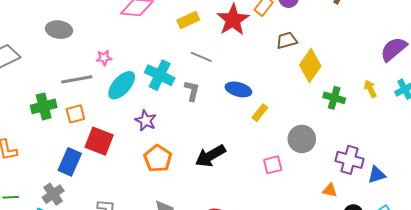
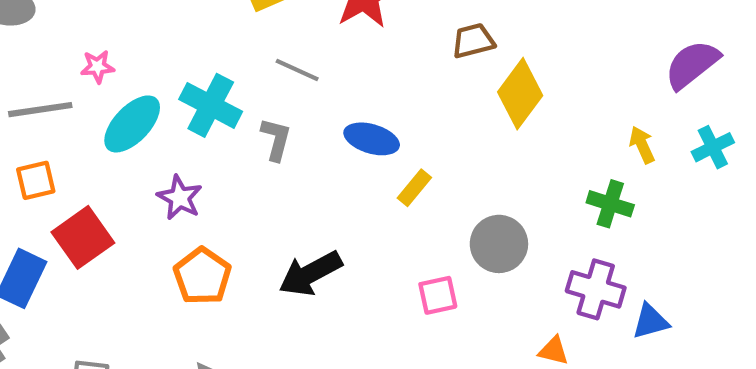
green cross: (334, 98) -> (610, 204), moved
red square: (99, 141) -> (83, 237), turned 32

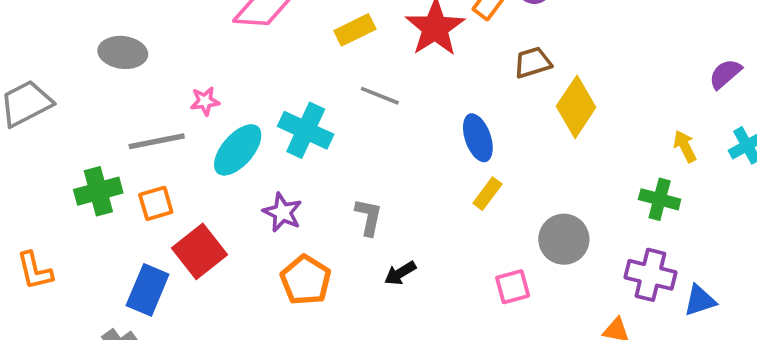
purple semicircle: (692, 65) -> (725, 74), size x0.7
gray L-shape: (276, 139) -> (369, 217), moved
blue ellipse: (372, 139) -> (478, 138), moved, turned 57
black arrow: (310, 273) -> (400, 273), size x0.6

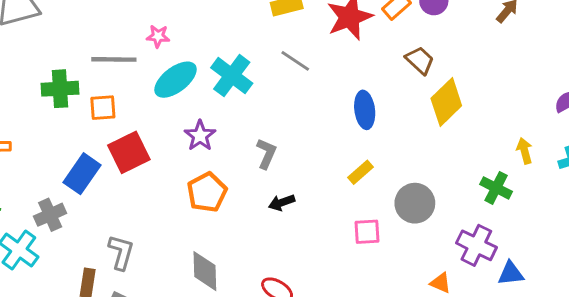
brown trapezoid: (533, 63) -> (420, 60), turned 48
yellow rectangle: (487, 194) -> (361, 172), moved

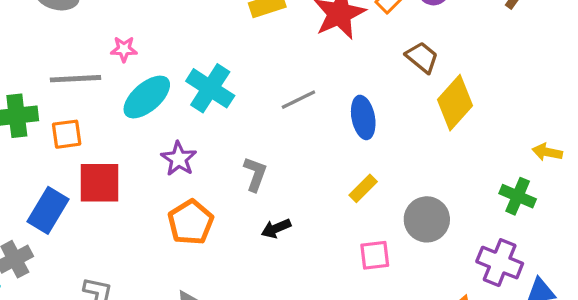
gray line: (295, 61) -> (298, 100), moved, turned -56
yellow arrow: (525, 151) -> (547, 152), turned -60
red square: (129, 152) -> (99, 183), turned 30

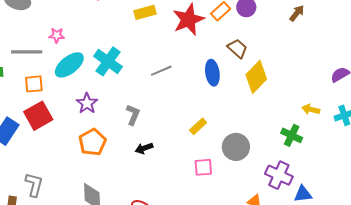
blue ellipse: (363, 117) -> (212, 73), moved
orange square: (67, 134) -> (34, 84), moved
red square: (99, 183) -> (38, 116), turned -32

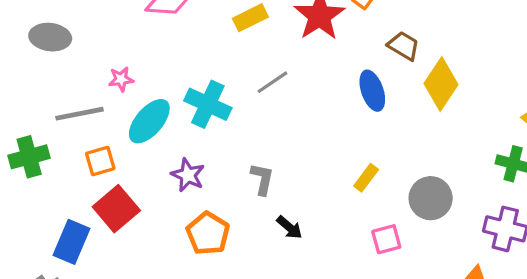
gray line: (161, 71) -> (272, 82), moved
black arrow: (144, 148) -> (289, 227), turned -108

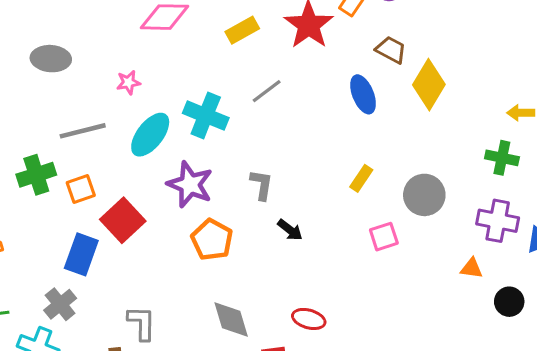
pink star: (121, 79) -> (128, 82), moved
orange square: (100, 161) -> (81, 189), moved
purple star: (188, 175) -> (190, 184), size x1.4

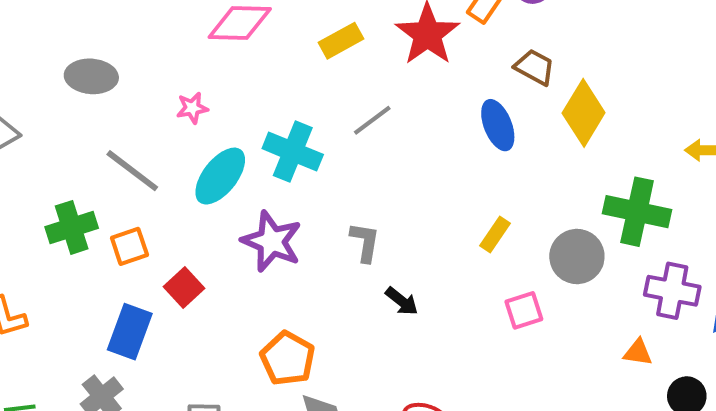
gray line: (83, 131) -> (132, 171), turned 51
green cross: (502, 158) -> (637, 212), moved, size x1.5
red square: (123, 220) -> (184, 287), size x0.7
orange pentagon: (212, 240) -> (288, 358), moved

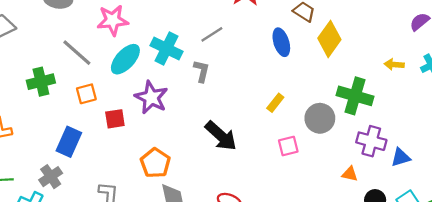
pink star: (192, 108) -> (113, 20), size x1.8
gray L-shape: (365, 242) -> (202, 71), moved
orange square: (129, 246) -> (86, 94), moved
red square: (184, 287) -> (115, 119), moved, turned 30
black arrow: (402, 301) -> (221, 136), size x1.8

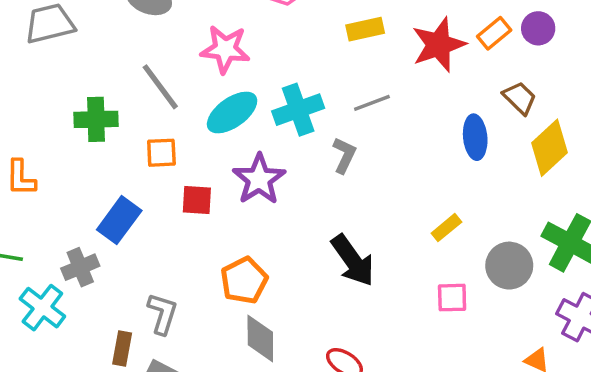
cyan cross: (167, 49) -> (298, 110), turned 32

